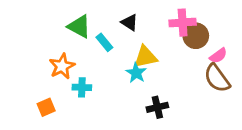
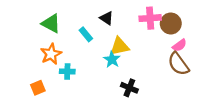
green triangle: (79, 26) -> (51, 24), moved
brown circle: (196, 36) -> (171, 24), moved
black cross: (157, 107) -> (129, 88), turned 35

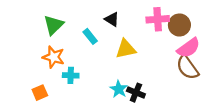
green triangle: (51, 24) -> (54, 25), turned 48
pink semicircle: (179, 45) -> (189, 48), size x1.5
orange star: (51, 54) -> (54, 57), turned -30
cyan star: (112, 59) -> (119, 89), moved

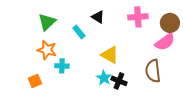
brown circle: (179, 25) -> (170, 23), moved
yellow triangle: (126, 49) -> (110, 55), moved, turned 42
brown semicircle: (187, 67) -> (153, 71), moved, turned 30

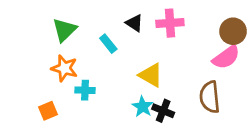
pink cross: (138, 17) -> (170, 23), moved

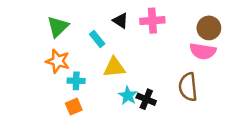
pink semicircle: (226, 57) -> (203, 51), turned 45
yellow triangle: (151, 75) -> (114, 67), moved, turned -35
orange square: (48, 111) -> (74, 107), moved

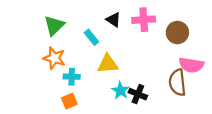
brown circle: (209, 28) -> (177, 33), moved
pink semicircle: (203, 51) -> (191, 65), moved

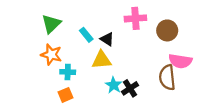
black triangle: (113, 20) -> (107, 39), moved
black cross: (138, 94) -> (130, 88), turned 35

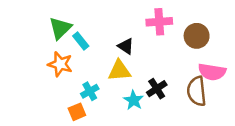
cyan rectangle: (86, 35) -> (81, 41), moved
cyan cross: (68, 72) -> (90, 91), moved, turned -32
black cross: (130, 88) -> (157, 89), moved

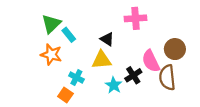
brown circle: (197, 36) -> (175, 49), moved
pink semicircle: (212, 72) -> (151, 61), moved, turned 55
cyan cross: (90, 91) -> (76, 77), turned -32
orange square: (77, 112) -> (65, 95), turned -32

